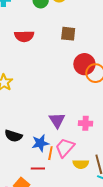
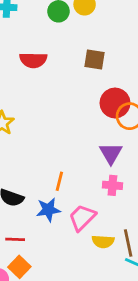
purple triangle: (57, 120) -> (111, 153), moved
orange line: (50, 153) -> (59, 181), moved
red line: (38, 169) -> (15, 239), moved

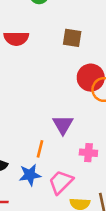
purple triangle: (111, 153) -> (63, 125), moved

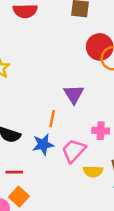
pink cross: (88, 153) -> (101, 131), moved

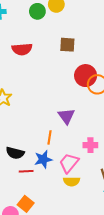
yellow semicircle: (93, 171) -> (72, 181), moved
red line: (14, 172) -> (26, 171), moved

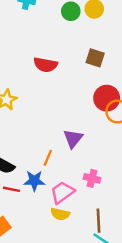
red semicircle: (22, 49) -> (46, 65), moved

